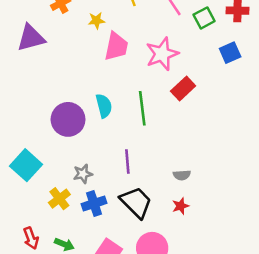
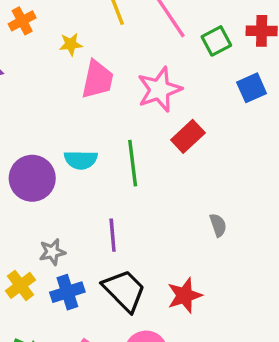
cyan semicircle: (104, 106) -> (81, 160), turned 105
gray semicircle: (182, 175) -> (218, 225), moved, turned -105
red star: (181, 206) -> (185, 295), size x1.5

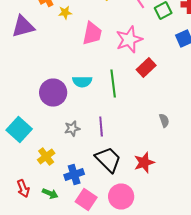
yellow star: (71, 44) -> (65, 12), moved
gray star: (52, 252) -> (72, 128), moved
blue cross: (67, 292) -> (74, 174), moved

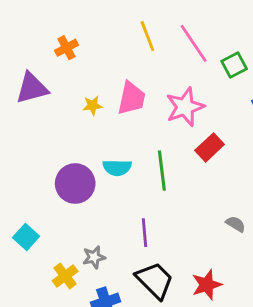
yellow star: (65, 12) -> (93, 105), moved
gray semicircle: (164, 120) -> (236, 224), turned -40
gray star: (72, 128) -> (94, 257), moved
cyan square: (19, 130) -> (26, 237), size x0.7

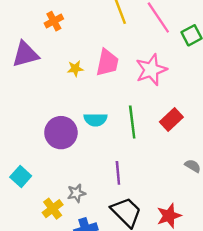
red rectangle: (210, 147) -> (171, 120), moved

